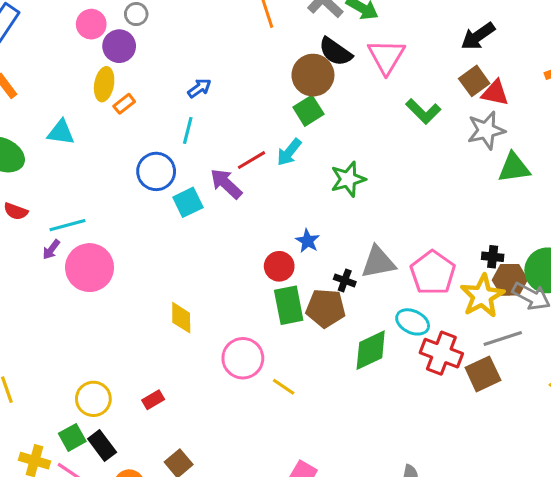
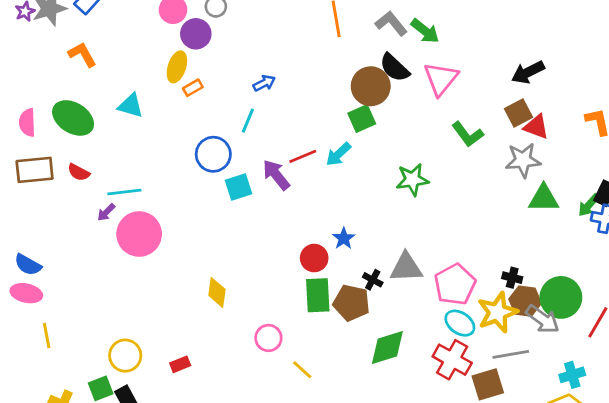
green star: (348, 179) -> (412, 180), moved
cyan ellipse: (413, 322) -> (460, 323), moved
pink circle: (243, 358) -> (268, 338), size x0.7

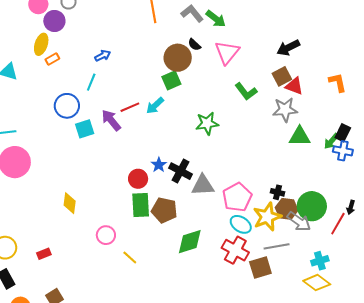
black semicircle: (394, 68) -> (194, 45), size x0.6
black cross: (373, 280) -> (181, 171), moved, size x1.6

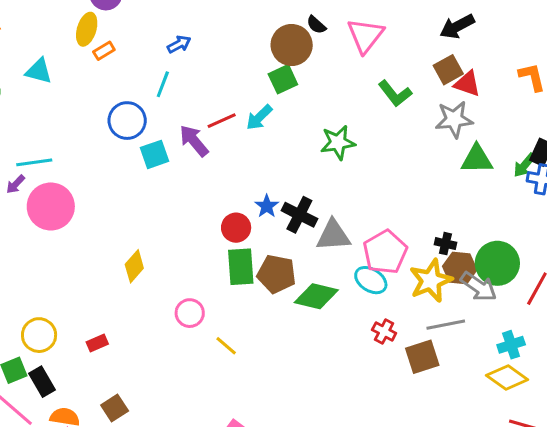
yellow diamond: (70, 203) -> (134, 266), turned 35
cyan ellipse: (241, 224) -> (371, 280), moved
green diamond: (190, 242) -> (316, 296), moved, turned 32
red cross: (235, 250) -> (384, 332), size x0.6

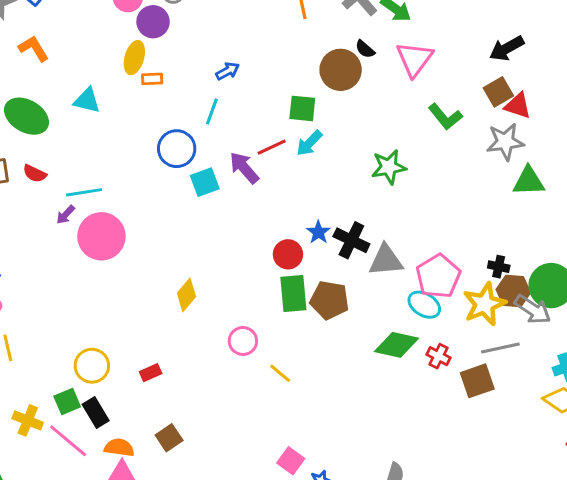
orange rectangle: (104, 51) -> (152, 79), turned 30
green square: (283, 79) -> (302, 108), moved, turned 32
green diamond: (316, 296) -> (397, 345), moved

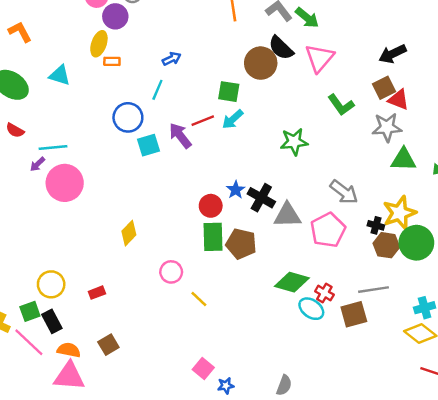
black semicircle: (365, 49) -> (281, 48), size x1.6
yellow star: (485, 304) -> (400, 213), moved
cyan ellipse: (424, 305) -> (311, 309), moved
gray arrow: (533, 309) -> (344, 192), moved

